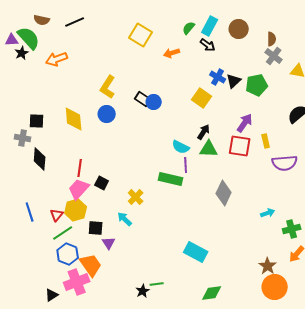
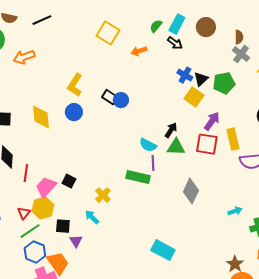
yellow square: (202, 98) -> (194, 97), moved
yellow rectangle: (266, 141) -> (233, 139), size x1.5
red line: (80, 168) -> (26, 173), moved

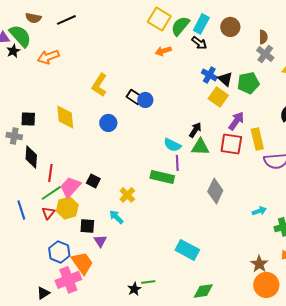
green semicircle: (156, 26) -> (180, 26), size x1.5
yellow square: (108, 33) -> (159, 19), moved
black triangle: (201, 79) -> (225, 79), turned -35
blue circle: (74, 112) -> (108, 123), moved
green line: (30, 231) -> (51, 193), moved

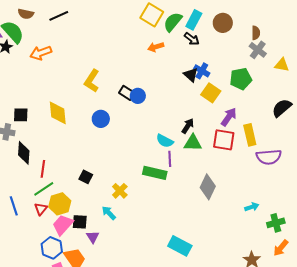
black triangle: (225, 79) -> (191, 75), moved
pink trapezoid: (70, 187) -> (63, 225), moved

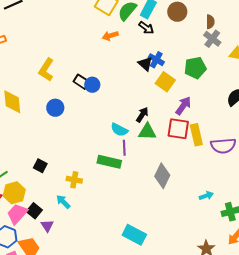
yellow rectangle: (250, 135) -> (196, 135), moved
yellow cross: (120, 191) -> (74, 180), turned -35
black square: (80, 222) -> (34, 211), turned 35

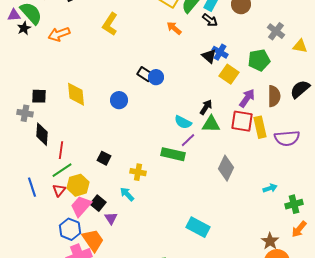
brown semicircle: (210, 22) -> (274, 96), moved, size x1.5
orange arrow: (110, 36) -> (174, 28), turned 56
yellow L-shape: (46, 70) -> (110, 24), moved
purple line: (124, 148) -> (188, 140), turned 49

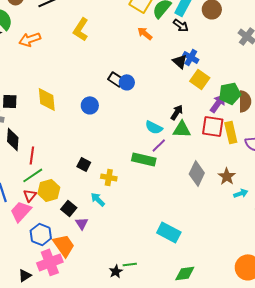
green pentagon: (259, 60) -> (230, 93), moved
black square: (104, 158) -> (84, 164), moved
pink trapezoid: (81, 206) -> (21, 211), moved
brown star: (270, 241) -> (227, 176), moved

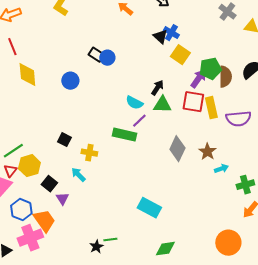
red line: (32, 155) -> (12, 47), moved, turned -30

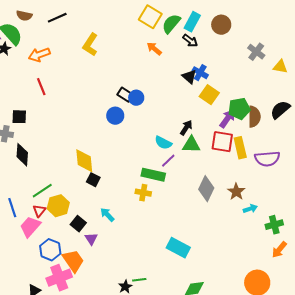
yellow diamond: (27, 75) -> (84, 161), moved
blue circle: (70, 81) -> (115, 116), moved
yellow cross: (89, 153) -> (143, 193), moved

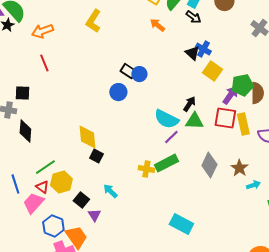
cyan semicircle: (163, 143) -> (166, 119), size x1.4
green rectangle: (153, 175) -> (166, 163), moved, turned -40
red triangle: (39, 211) -> (42, 187), turned -32

